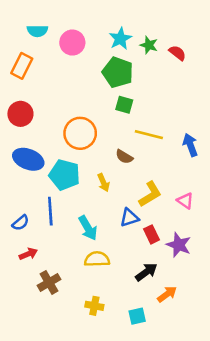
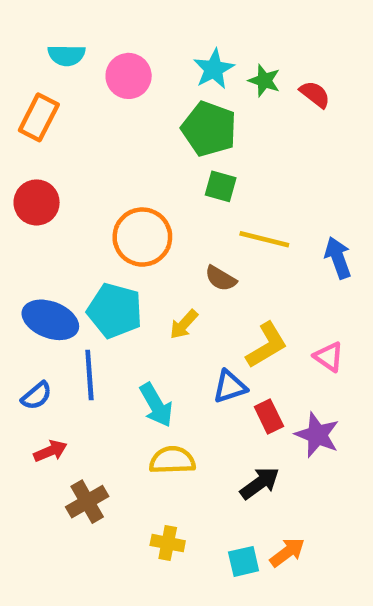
blue ellipse: (28, 159) -> (50, 320), moved
yellow arrow: (103, 183) -> (184, 324), turned 66
orange arrow: (167, 294) -> (287, 552), moved

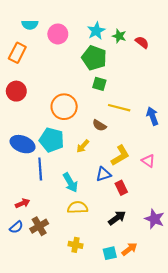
blue semicircle: (37, 396) -> (16, 227), moved
purple star: (317, 435) -> (154, 219), moved

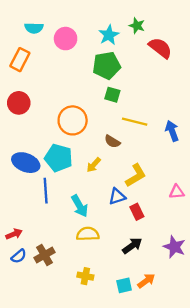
green star: (119, 36) -> (137, 26), moved
red semicircle: (142, 42) -> (160, 48), size x1.5
green pentagon: (94, 58) -> (106, 65), turned -30
pink triangle: (148, 161) -> (177, 192), moved, turned -40
red arrow: (23, 203) -> (14, 234), moved

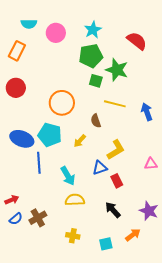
green star: (137, 26) -> (117, 70), moved, size x1.6
brown semicircle: (112, 142) -> (96, 121), turned 40
black arrow: (132, 246) -> (113, 210), turned -96
orange arrow: (146, 281) -> (133, 235), moved

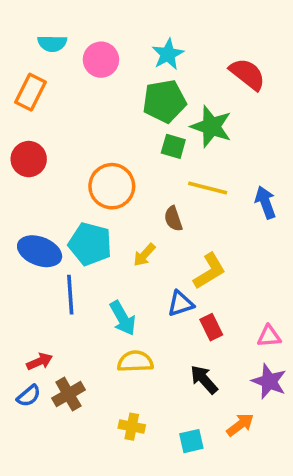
pink triangle: (151, 164) -> (269, 336), moved
red arrow: (12, 200) -> (40, 361), moved

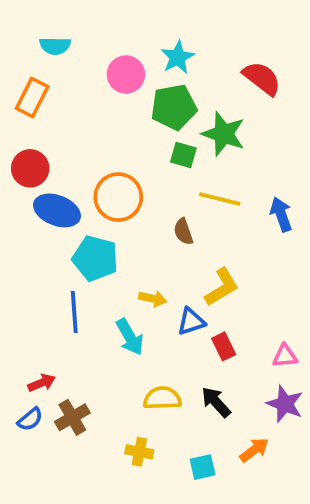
pink circle: (101, 60) -> (126, 75), moved
blue ellipse: (40, 251) -> (57, 210), moved
yellow arrow: (144, 255) -> (153, 299), moved, turned -120
yellow semicircle: (135, 361) -> (162, 398), moved

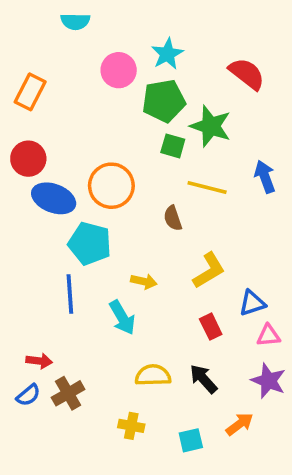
cyan semicircle: (55, 46) -> (75, 21), moved
blue arrow: (281, 214) -> (265, 177), moved
blue triangle: (191, 322) -> (252, 303), moved
red arrow: (42, 383) -> (39, 361), turned 30

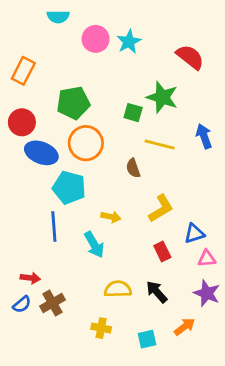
pink circle: (119, 70) -> (96, 39), moved
green pentagon: (164, 101) -> (73, 103), moved

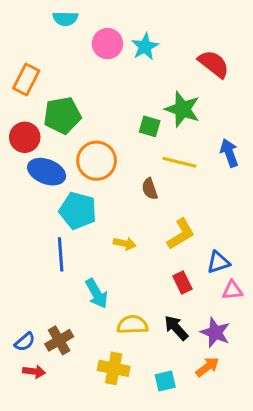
green pentagon: (73, 103) -> (62, 115), moved
cyan arrow: (94, 245) -> (97, 293), moved
red arrow: (30, 278) -> (34, 372), moved
purple star: (207, 293) -> (215, 332), moved
yellow cross: (101, 328) -> (114, 368), size x1.4

